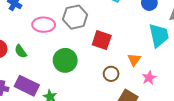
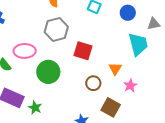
pink ellipse: (44, 25) -> (25, 51), moved

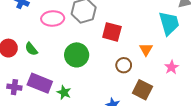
pink ellipse: (25, 51) -> (53, 18), moved
pink star: (130, 86) -> (171, 67), moved

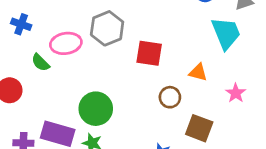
green semicircle: (31, 49) -> (40, 62), moved
orange triangle: (146, 49) -> (198, 72), turned -40
green circle: (77, 55) -> (96, 109), moved

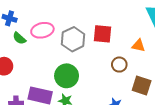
gray hexagon: (107, 28) -> (73, 39), moved
green semicircle: (40, 62) -> (19, 38), moved

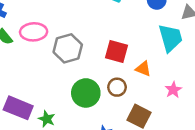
red square: (103, 34) -> (117, 52), moved
green circle: (67, 76) -> (86, 93), moved

